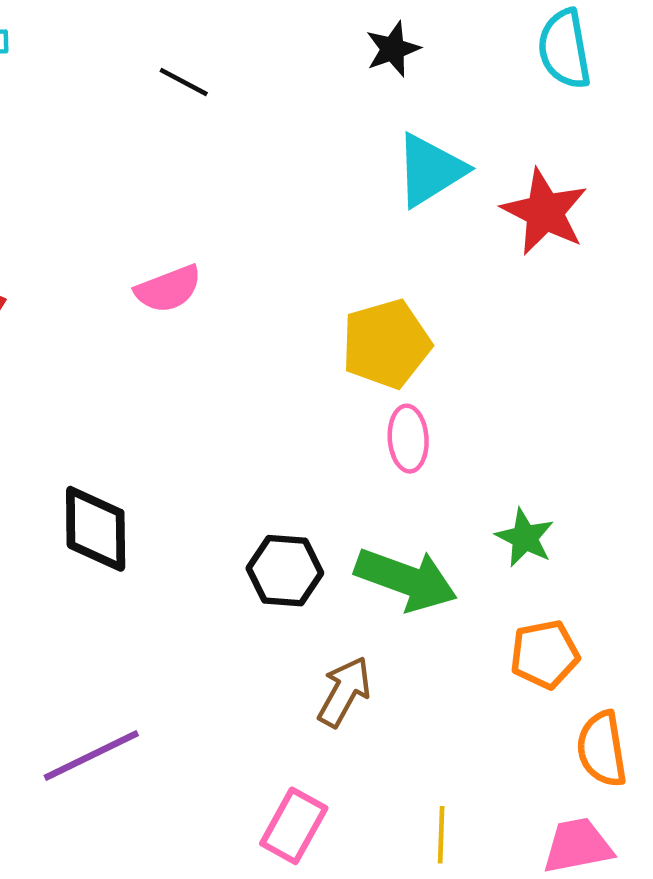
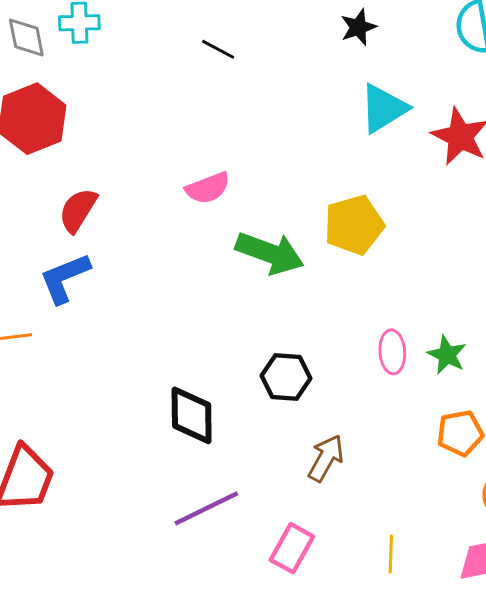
pink ellipse: (408, 439) -> (392, 352), moved
black diamond: (96, 529) -> (192, 415), moved
green arrow: (406, 579) -> (270, 253), moved
purple line: (91, 756) -> (206, 508), moved

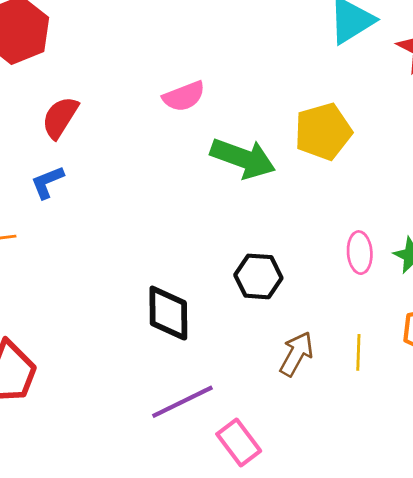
blue L-shape: (65, 278) -> (47, 182), size x0.7
pink rectangle: (292, 548) -> (239, 442), moved, turned -66
yellow line: (391, 554) -> (358, 352), moved

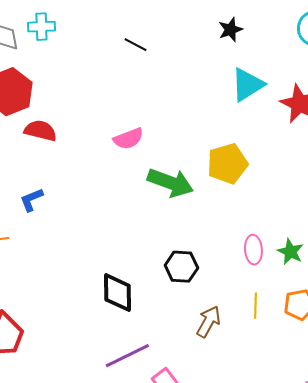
red semicircle: (60, 117) -> (40, 131), moved, turned 72
yellow line: (358, 352) -> (255, 306), moved

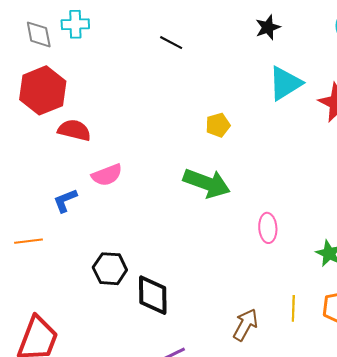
pink semicircle: (128, 139) -> (107, 175), moved
yellow pentagon: (227, 164) -> (218, 125), moved, size x0.6
pink ellipse: (253, 250) -> (268, 228), moved
black hexagon: (181, 267) -> (110, 269), moved

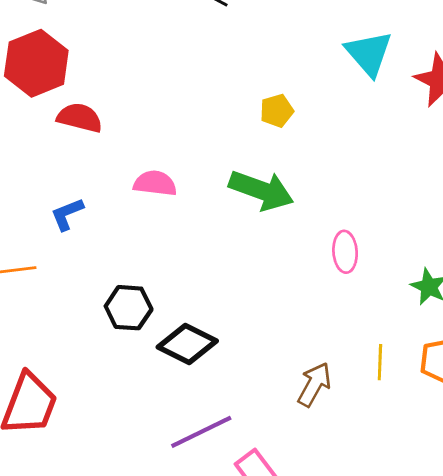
cyan triangle: (285, 83) -> (369, 53), turned -39
pink semicircle: (107, 175) -> (155, 183), moved, turned -152
black diamond: (153, 295) -> (187, 344), turned -63

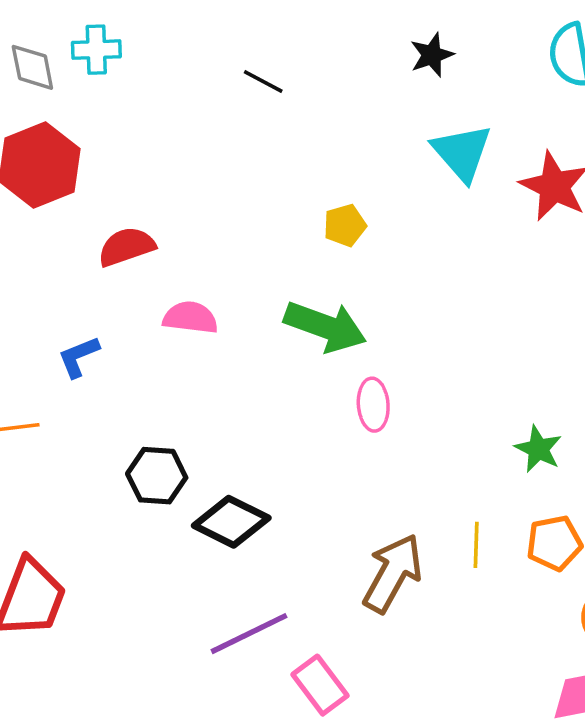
red semicircle: (80, 118) -> (126, 247), moved, turned -33
pink ellipse: (345, 252) -> (373, 405), moved
brown arrow: (314, 384) -> (393, 573), size x1.4

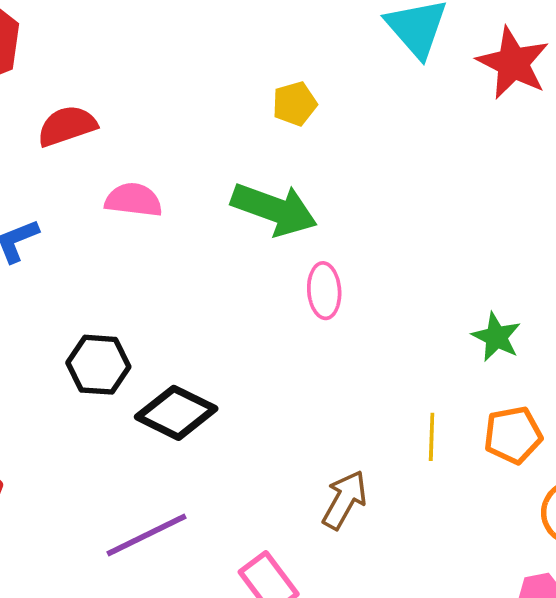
brown arrow: (393, 573) -> (345, 500), moved, size x0.7
purple line: (249, 634) -> (147, 535), moved

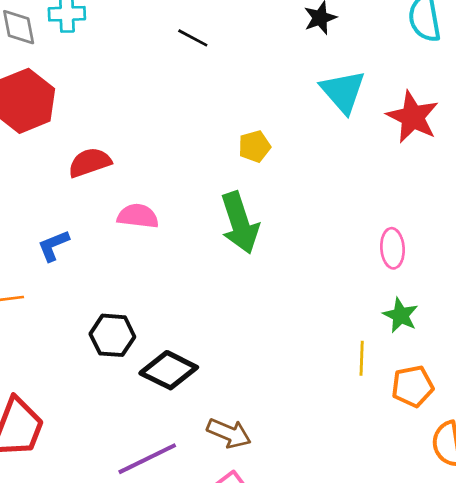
green arrow: (274, 209) -> (240, 223), turned 52
pink ellipse: (324, 291) -> (392, 248), moved
yellow line: (432, 437) -> (362, 358), moved
brown arrow: (345, 500) -> (229, 433), moved, turned 84

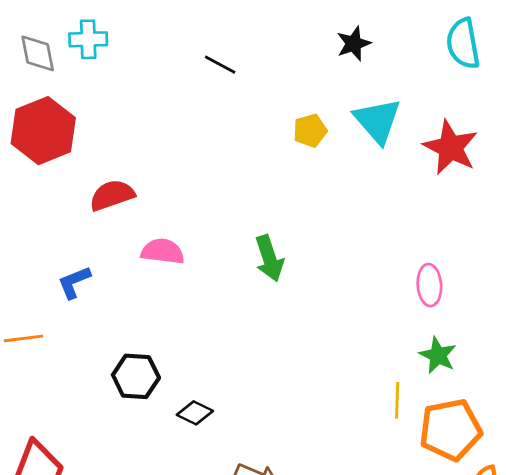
yellow pentagon: (254, 146) -> (310, 131), moved
green arrow: (240, 223) -> (269, 258), size x0.7
black diamond: (169, 370) -> (195, 413), size x0.6
orange pentagon: (413, 386) -> (450, 430), size x1.4

